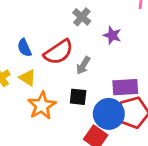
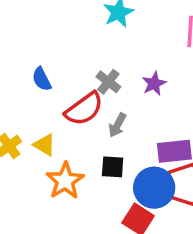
gray cross: (82, 17) -> (108, 82), moved
purple star: (112, 35) -> (154, 84), turned 30
blue semicircle: (24, 48) -> (42, 79), moved

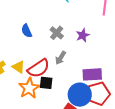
blue semicircle: (42, 79) -> (27, 31), moved
red semicircle: (84, 109) -> (39, 68), moved
black square: (113, 167) -> (46, 83), moved

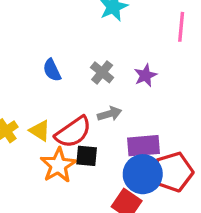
gray arrow: (61, 58) -> (109, 114), turned -136
purple rectangle: (92, 74) -> (144, 146), moved

